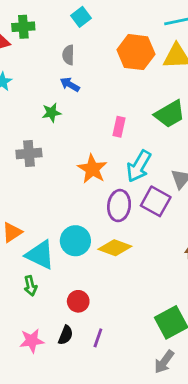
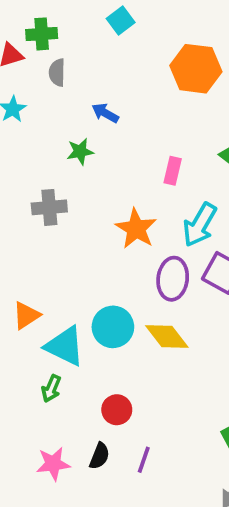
gray semicircle: (68, 55) -> (57, 73), moved
yellow diamond: (115, 248) -> (167, 337), turned 32
green arrow: (30, 286) -> (51, 389), turned 36

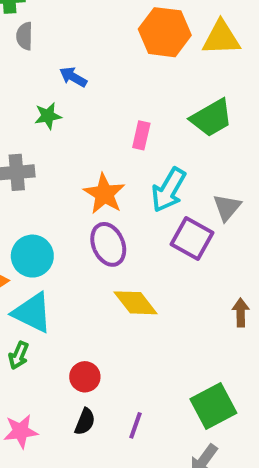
purple ellipse: (173, 279) -> (108, 244), moved, turned -30
cyan circle: (113, 327) -> (32, 256), moved
black semicircle: (99, 456) -> (85, 422), moved
purple line: (144, 460) -> (135, 425), moved

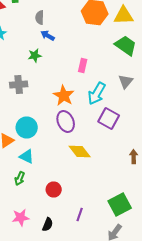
gray semicircle: (25, 36) -> (40, 18), moved
green trapezoid: (211, 118) -> (126, 46), moved, turned -115
gray triangle: (227, 207) -> (126, 82), moved
cyan triangle: (32, 313) -> (27, 156), size x0.7
black semicircle: (85, 422) -> (48, 224), moved

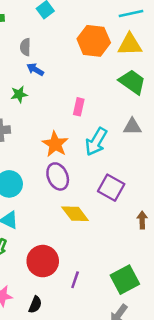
gray triangle: (126, 82) -> (132, 127), turned 49
purple square: (109, 118) -> (111, 188), moved
red circle: (54, 190) -> (43, 261), size x1.6
purple line: (80, 214) -> (75, 280), moved

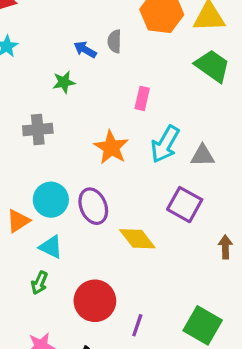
gray semicircle: (25, 47) -> (114, 41), moved
gray triangle: (132, 127) -> (203, 156), moved
purple ellipse: (58, 176) -> (93, 206), moved
green square: (125, 280) -> (203, 325), turned -32

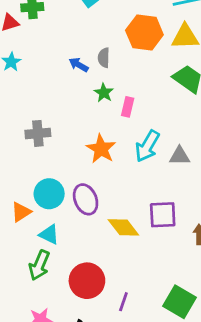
green star: (64, 82) -> (104, 93), moved, turned -30
purple square: (185, 205) -> (163, 215), moved, turned -32
green arrow: (39, 283) -> (39, 265), size x1.5

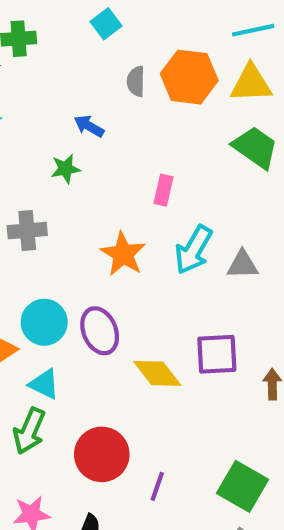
gray semicircle: (104, 58) -> (136, 81), moved
green star: (104, 93) -> (66, 169), moved, turned 30

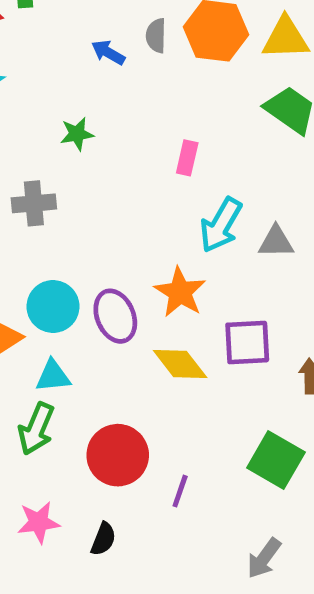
blue arrow: (89, 126) -> (108, 52), moved
orange star: (123, 254) -> (180, 292), moved
cyan triangle: (44, 384) -> (53, 376), turned -32
green square: (242, 486) -> (276, 460), moved

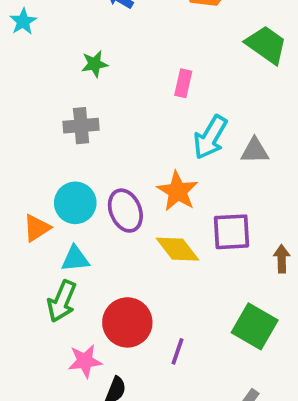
gray cross: (34, 203) -> (81, 126), moved
pink star: (39, 522) -> (85, 361), moved

